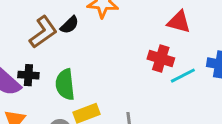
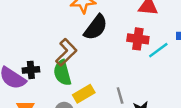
black semicircle: (70, 25) -> (96, 27), moved, size x1.6
brown L-shape: (43, 32) -> (66, 52), moved

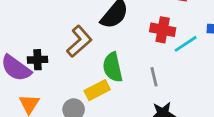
green semicircle: (62, 73) -> (113, 67), moved
gray line: (120, 96) -> (154, 77), moved

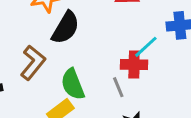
red cross: (163, 30) -> (134, 65), moved

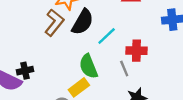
cyan line: (146, 47) -> (107, 36), moved
brown L-shape: (33, 63) -> (54, 23), moved

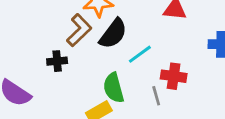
black cross: (25, 71) -> (57, 61), moved

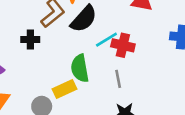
red cross: (174, 76) -> (123, 45), moved

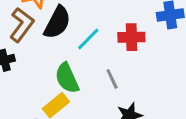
red cross: (123, 45) -> (131, 37), moved

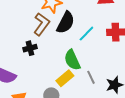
gray line: (112, 79) -> (91, 77), moved

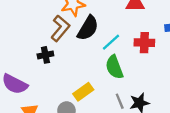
green semicircle: (72, 60) -> (114, 67), moved
gray line: (91, 77) -> (120, 101), moved

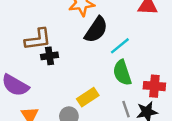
brown L-shape: (60, 28) -> (38, 39), moved, turned 40
red cross: (144, 43) -> (154, 86), moved

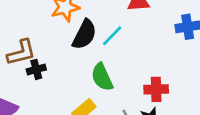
cyan line: (120, 46) -> (112, 36), moved
green semicircle: (122, 73) -> (102, 77), moved

